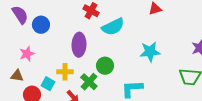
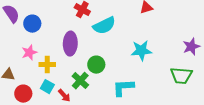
pink star: (27, 54) -> (29, 53), moved
yellow cross: (65, 72) -> (47, 65), moved
cyan square: (48, 84) -> (47, 87), moved

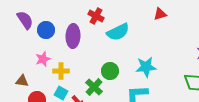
purple ellipse: (70, 44) -> (73, 36), moved
cyan star: (141, 51) -> (146, 67), moved

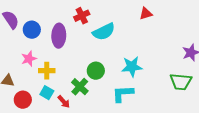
red cross: (96, 16) -> (82, 16), turned 35

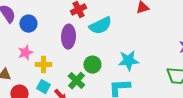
purple ellipse: (59, 36) -> (68, 37), moved

